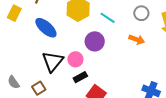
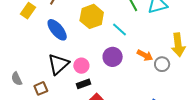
gray circle: (141, 13) -> (162, 64), moved
purple circle: (95, 41) -> (113, 57), moved

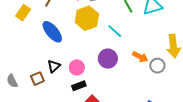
black triangle: (58, 64) -> (54, 66), size x0.6
brown square: (41, 88) -> (37, 79), moved

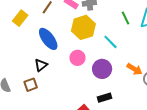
black triangle: (54, 66) -> (41, 65), moved
pink circle: (77, 67) -> (77, 58), moved
black rectangle: (79, 86) -> (104, 98), moved

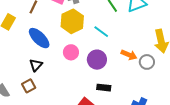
black rectangle: (104, 98) -> (104, 88), turned 32

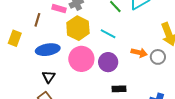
blue ellipse: (39, 38) -> (48, 50), turned -45
pink circle: (71, 52) -> (81, 59), size x1.6

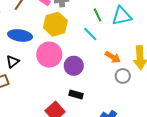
cyan line: (108, 34) -> (90, 34), moved
orange arrow: (139, 53) -> (113, 57), moved

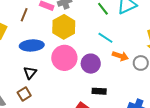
cyan line: (90, 34) -> (105, 38), moved
orange arrow: (113, 57) -> (120, 56), moved

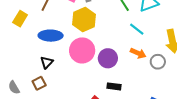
cyan line: (105, 38) -> (137, 29), moved

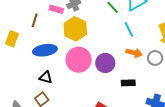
cyan line: (137, 29) -> (129, 29), turned 35
black triangle: (47, 62) -> (46, 77), turned -48
black rectangle: (114, 86) -> (128, 83), moved

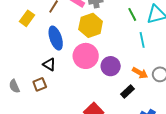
blue ellipse: (45, 50) -> (56, 38), turned 65
orange arrow: (134, 53) -> (140, 73), moved
black rectangle: (128, 83) -> (128, 91), turned -56

